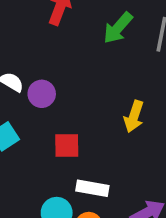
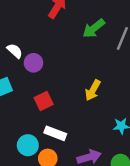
red square: (67, 145) -> (44, 101), turned -36

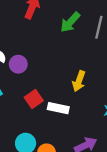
white rectangle: (55, 133) -> (58, 108), moved

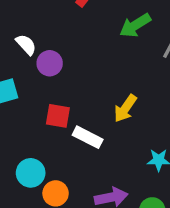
red square: (34, 99) -> (58, 116), turned 30

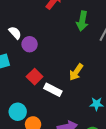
green arrow: (135, 25) -> (82, 21), turned -48
red square: (58, 116) -> (35, 77), turned 35

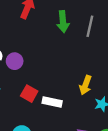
yellow arrow: (76, 72) -> (85, 85), moved

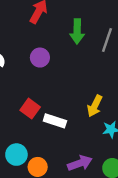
purple circle: (15, 61) -> (40, 58), moved

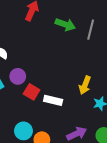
green arrow: (77, 31) -> (65, 25), turned -66
purple circle: (40, 58) -> (18, 76), moved

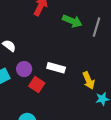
yellow arrow: (85, 85) -> (89, 80), turned -48
white rectangle: (53, 100) -> (56, 68), moved

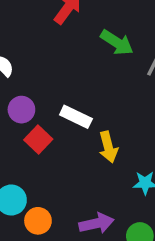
yellow arrow: (89, 80) -> (108, 147), moved

